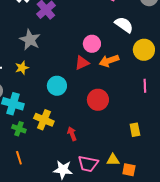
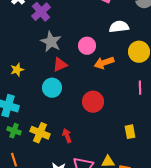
white semicircle: (124, 25) -> (119, 27), turned -42
gray star: (30, 40) -> (51, 42), moved
red triangle: (82, 63) -> (60, 65), moved
yellow cross: (44, 120) -> (40, 133), moved

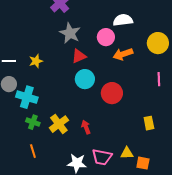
white semicircle: (119, 27) -> (123, 20), moved
cyan circle: (52, 88) -> (85, 79), moved
yellow cross: (40, 133) -> (59, 124), turned 30

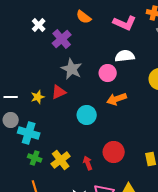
orange arrow: (123, 54) -> (117, 99), moved
red triangle: (79, 56) -> (59, 92), moved
red circle: (112, 93) -> (114, 152), moved

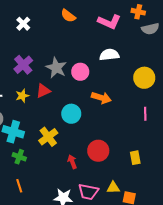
purple cross: (62, 39) -> (23, 65), moved
pink circle: (108, 73) -> (80, 72), moved
orange arrow: (117, 99) -> (101, 98), turned -144
yellow cross: (61, 160) -> (48, 137), moved

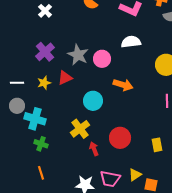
yellow cross: (48, 137) -> (80, 129), moved
yellow triangle: (113, 188) -> (135, 175), turned -32

